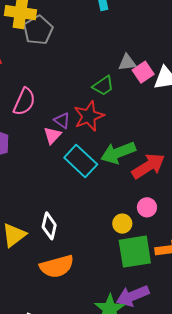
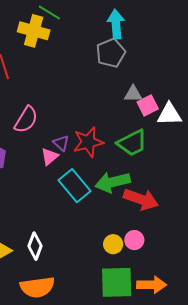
gray pentagon: (38, 30) -> (111, 53), moved
green trapezoid: (103, 86) -> (132, 143), moved, size x1.4
red arrow: (148, 166) -> (141, 199), turned 44
yellow circle: (122, 224) -> (113, 244), moved

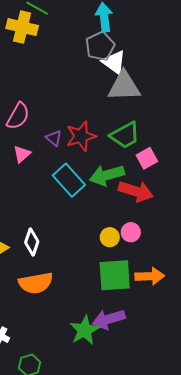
gray triangle: (133, 94) -> (124, 86), size x1.8
pink square: (148, 105) -> (147, 158), moved
white triangle: (169, 114) -> (114, 62), moved, turned 40
pink triangle: (50, 157) -> (22, 154), moved

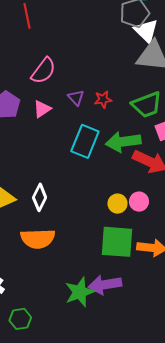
red star: (81, 136) -> (103, 99), size x0.6
cyan rectangle: (69, 180) -> (85, 141), turned 56

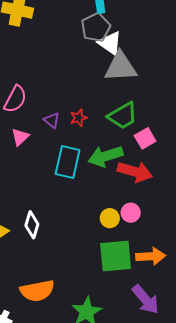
orange semicircle: (38, 239) -> (37, 291), moved
purple arrow: (105, 285) -> (145, 299), moved, turned -112

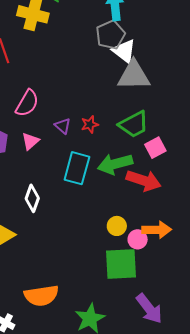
pink circle: (131, 213) -> (138, 239), moved
white diamond: (32, 225) -> (32, 198), moved
orange arrow: (151, 256) -> (157, 230), moved

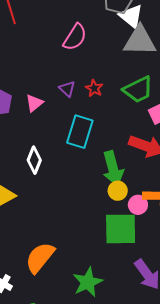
pink semicircle: (27, 103) -> (75, 37), moved
red star: (90, 124) -> (94, 88), turned -30
green arrow: (115, 164) -> (113, 168), moved, turned -92
orange semicircle: (41, 296) -> (40, 258), turned 136

